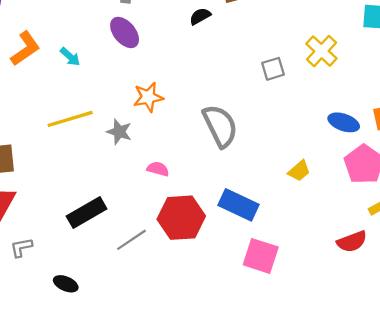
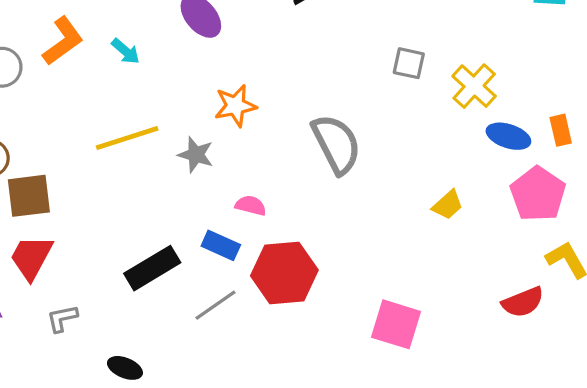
yellow cross: (321, 51) -> (474, 86), moved
gray square: (273, 69) -> (409, 63), turned 30
blue rectangle: (239, 205) -> (221, 245), moved, size x0.7

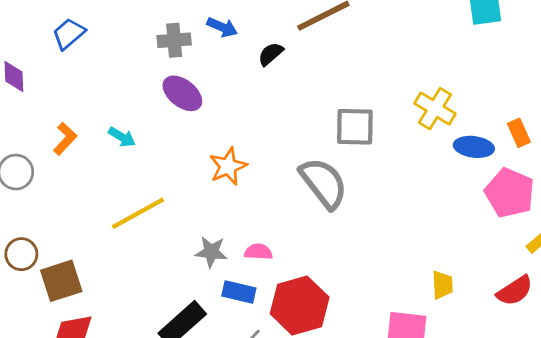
orange L-shape: (63, 41) -> (65, 139), size x0.7
gray square: (409, 63) -> (355, 127), moved, size x1.4
gray star: (196, 155) -> (211, 252), moved
yellow trapezoid: (448, 205) -> (442, 285), moved, turned -40

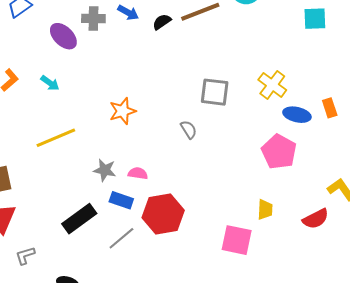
black semicircle: (271, 54) -> (162, 22), moved
purple ellipse: (182, 93) -> (63, 36), moved
gray semicircle: (324, 183) -> (189, 130), size x0.5
pink pentagon: (510, 193) -> (279, 152), moved

